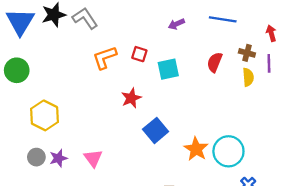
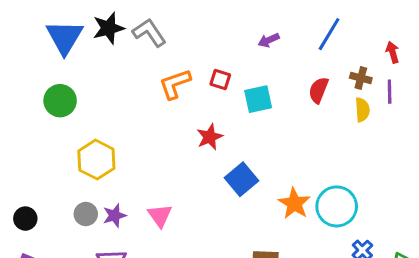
blue line: (223, 19) -> (329, 34), turned -68

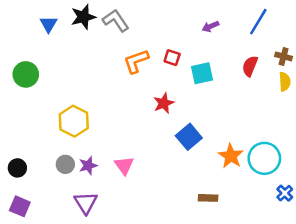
blue triangle: (65, 37) -> (49, 24), size x0.6
green circle: (60, 101) -> (26, 74), moved

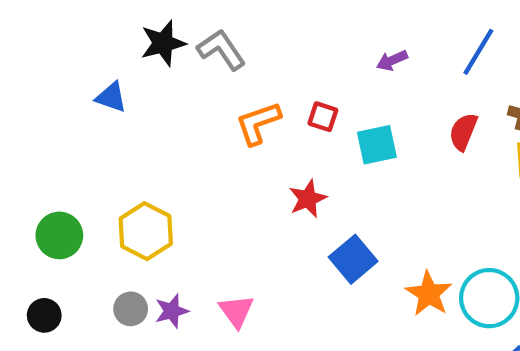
blue triangle: (49, 24) -> (111, 97), moved, turned -42
green circle: (26, 74) -> (59, 235), moved

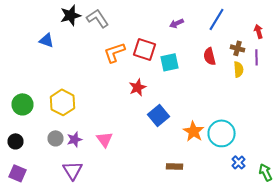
red square: (323, 117) -> (144, 49), size x1.6
red semicircle: (463, 132) -> (210, 56), turned -36

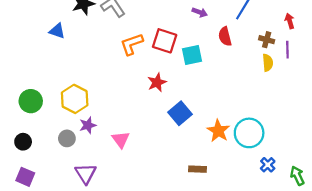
purple arrow: (176, 23) -> (200, 12), turned -136
red semicircle: (210, 56) -> (225, 36), moved
purple star: (74, 139) -> (88, 125), moved

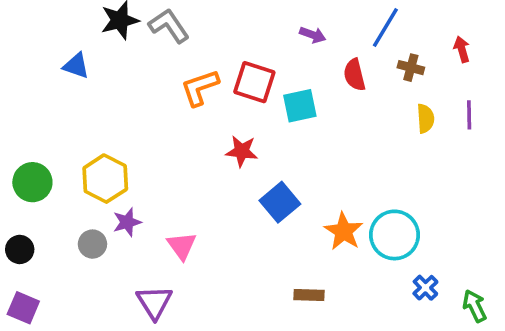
brown cross: (267, 40) -> (411, 68), moved
purple line: (287, 50) -> (469, 115), moved
red star: (157, 82) -> (242, 151), turned 30
purple triangle: (86, 174) -> (154, 302), moved

